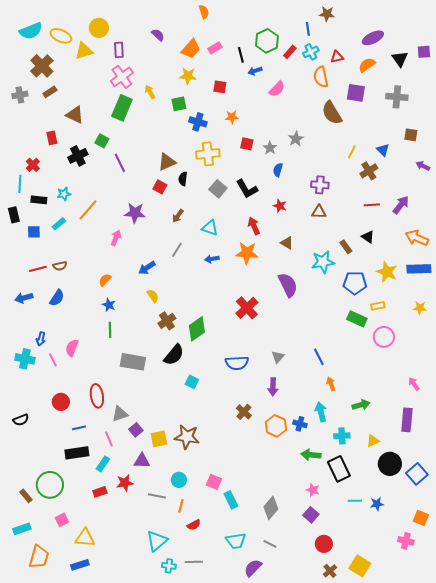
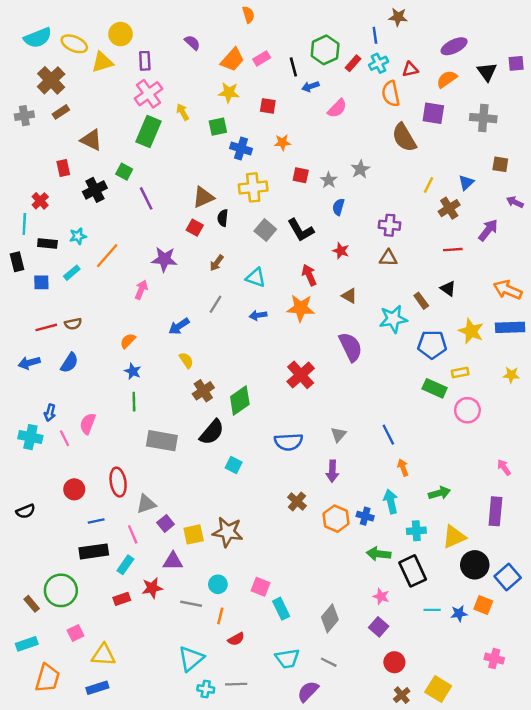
blue triangle: (383, 150) -> (466, 183), turned 32
purple arrow: (401, 205) -> (488, 230), moved
yellow triangle: (373, 441) -> (454, 537), size x1.5
orange square: (421, 518) -> (483, 605), moved

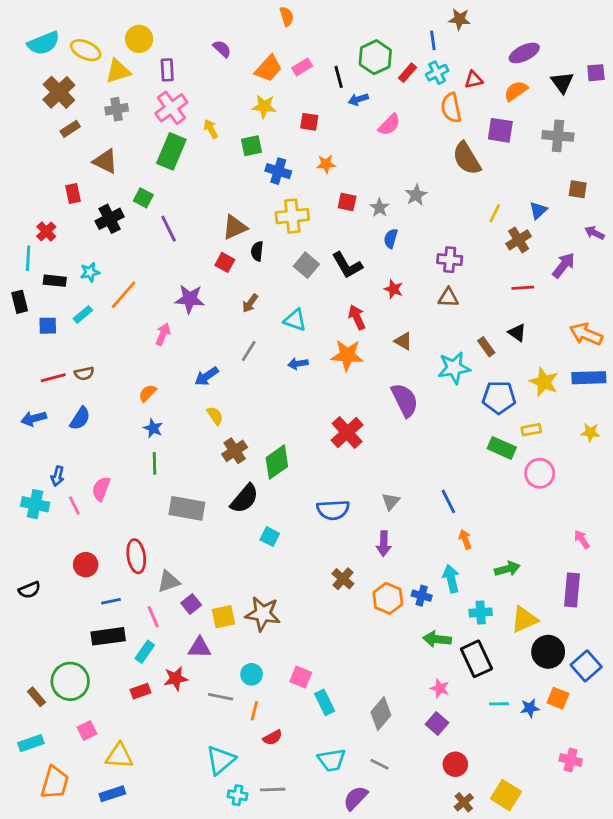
gray cross: (24, 116) -> (117, 109), moved

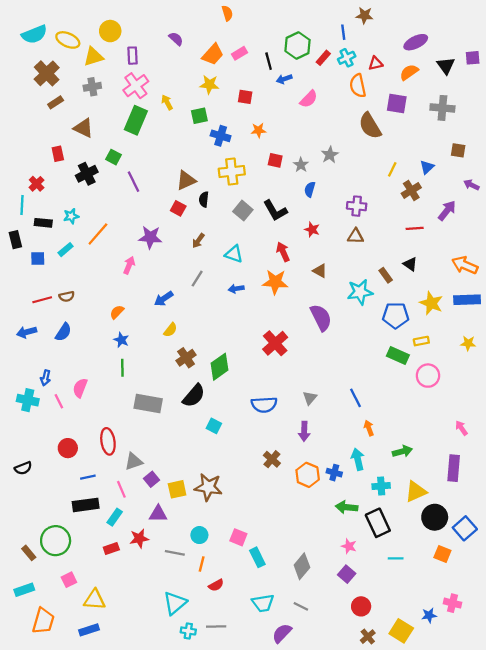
yellow semicircle: (215, 416) -> (170, 330), turned 72
blue star: (530, 708) -> (429, 615), moved

